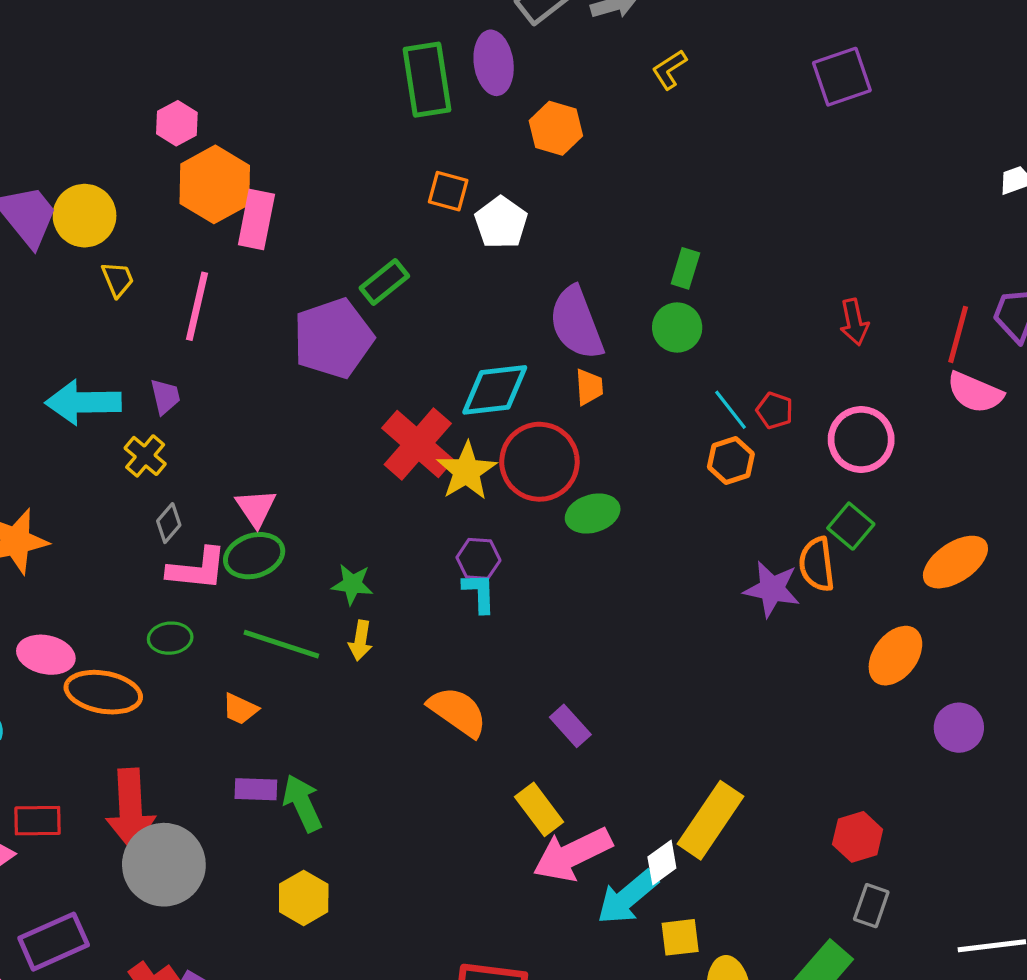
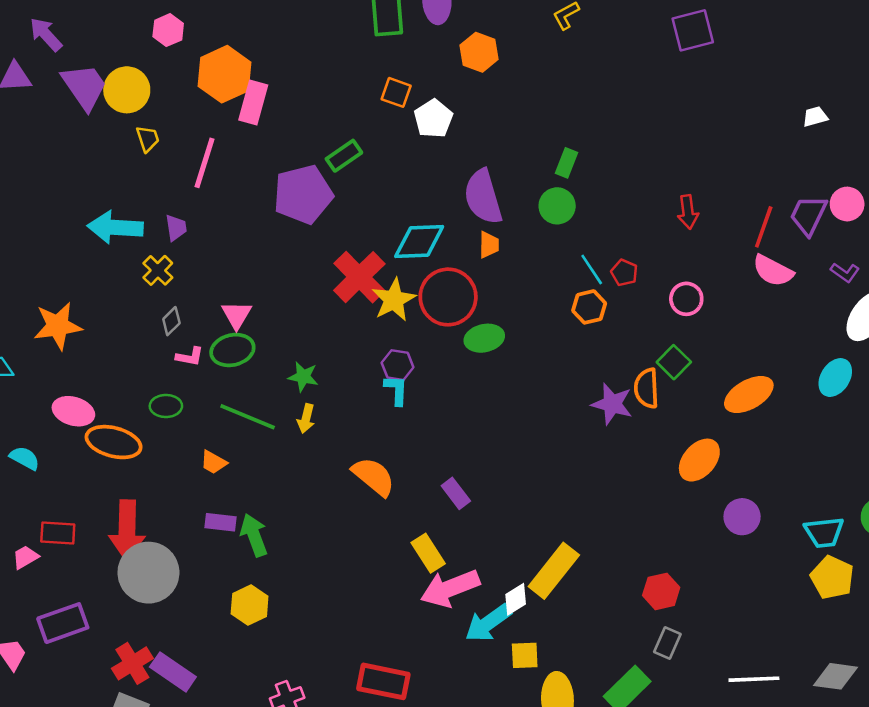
pink hexagon: (177, 123) -> (168, 30), moved
pink circle: (861, 440) -> (686, 299), size x0.7
pink L-shape: (197, 569) -> (190, 357), size x0.6

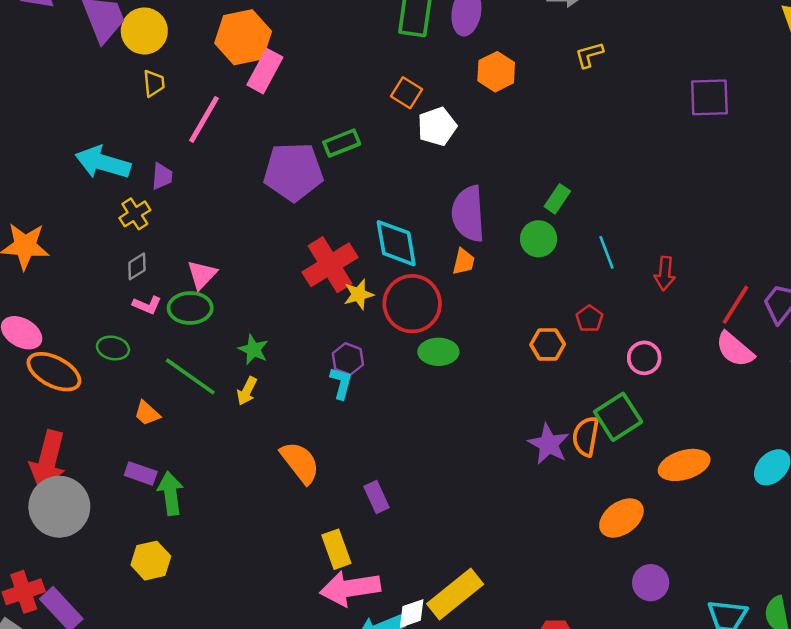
cyan diamond: (419, 241) -> (396, 243), turned 70
cyan line: (592, 270) -> (607, 252), moved
yellow star: (394, 300) -> (359, 294), size x0.7
green square: (674, 362) -> (618, 417), size x1.4

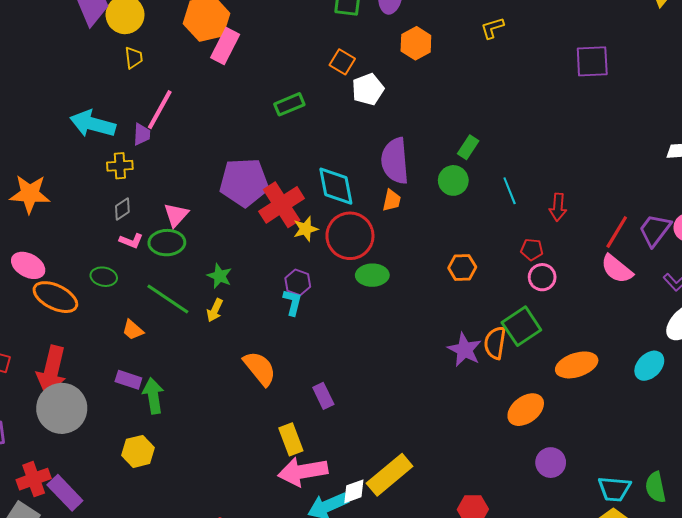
pink line: (204, 119) -> (160, 110), moved
purple pentagon: (293, 172) -> (244, 182), moved
yellow cross: (135, 214) -> (120, 166), turned 30
red pentagon: (589, 319) -> (532, 249), moved, turned -30

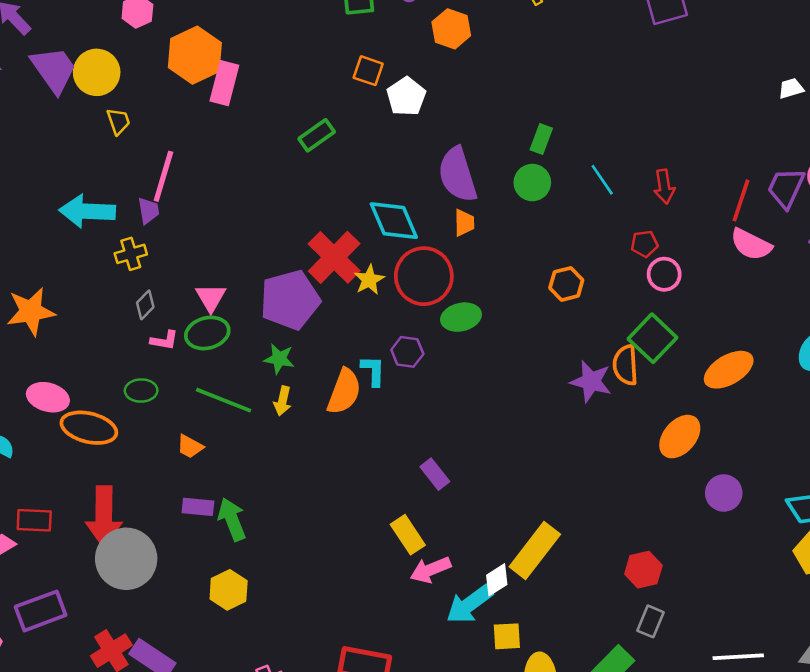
purple pentagon: (244, 182) -> (290, 300), moved
purple hexagon: (298, 282) -> (407, 352), moved
orange semicircle: (260, 368) -> (344, 392), moved, turned 72
pink arrow: (303, 471) -> (430, 570), size x0.7

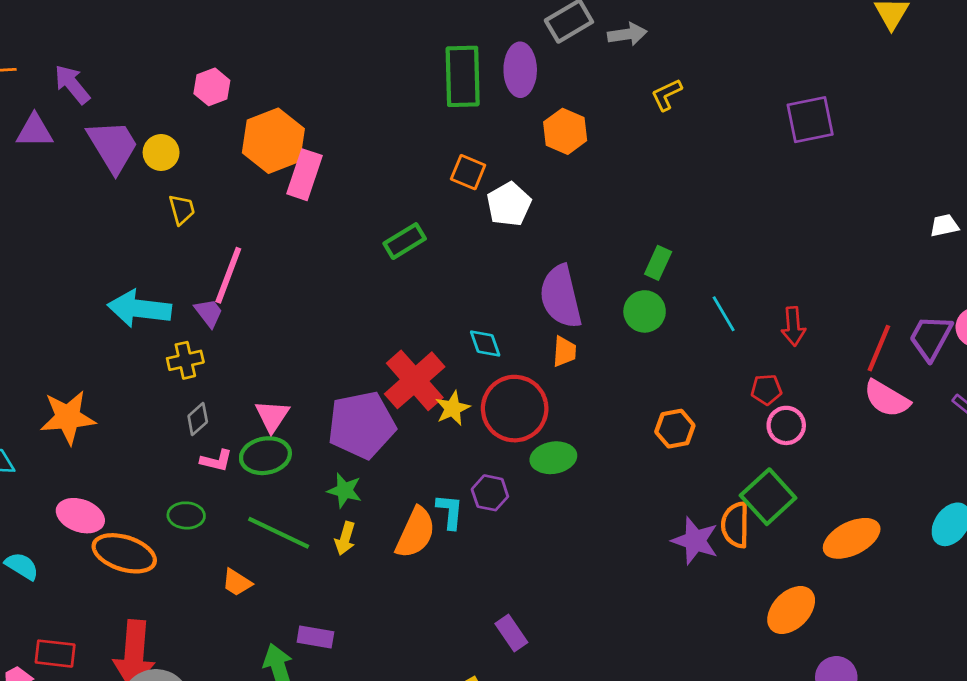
yellow circle: (97, 72) -> (161, 153), size x0.7
purple trapezoid: (148, 211) -> (209, 313), turned -32
cyan diamond: (394, 221) -> (485, 343), size x0.6
purple rectangle: (198, 507) -> (315, 637), moved

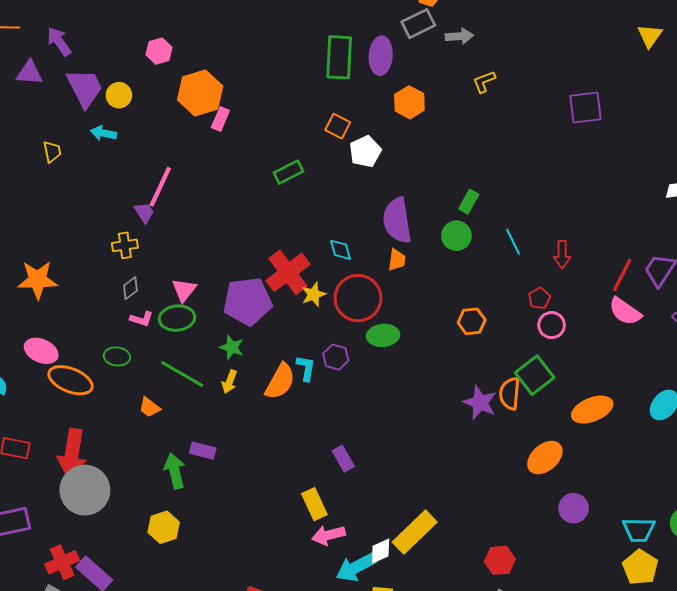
pink rectangle: (304, 175) -> (220, 119), size x0.7
yellow trapezoid: (182, 209) -> (52, 152), moved
cyan arrow: (139, 309) -> (103, 133), moved, size x0.6
red pentagon: (766, 390) -> (539, 298), turned -30

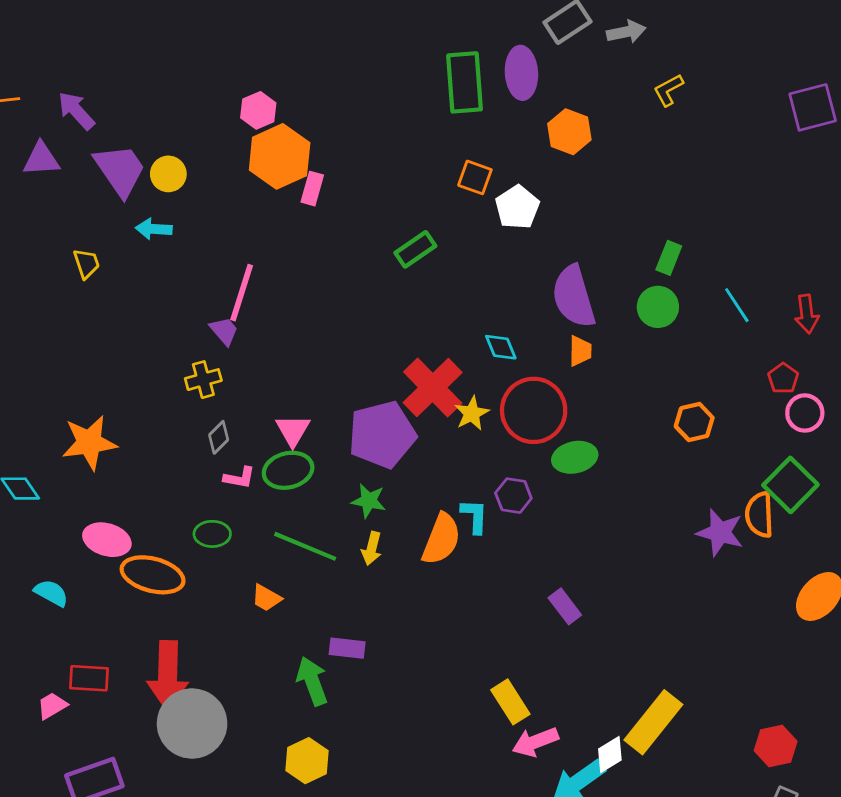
pink hexagon: (159, 51) -> (258, 110), moved
purple rectangle: (343, 459) -> (565, 606), moved

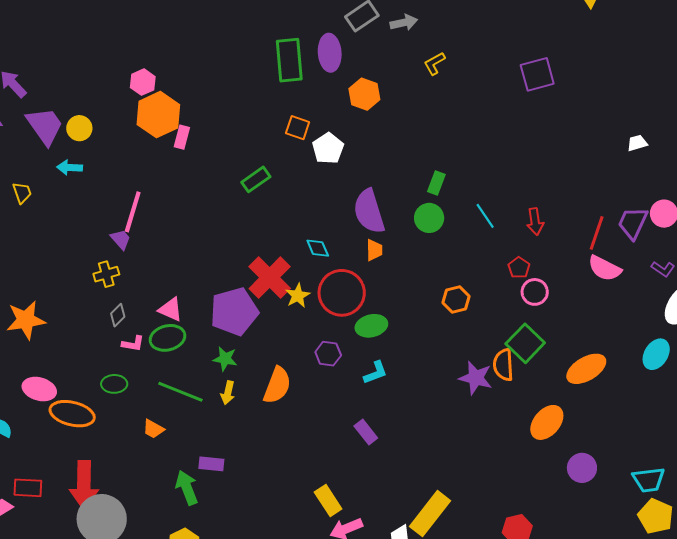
pink triangle: (293, 430) -> (170, 309), turned -36
cyan L-shape: (474, 516) -> (375, 373), moved, turned 68

